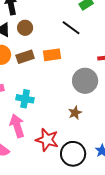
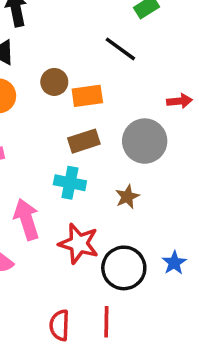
brown circle: (25, 28) -> (54, 82), moved
brown rectangle: (25, 57) -> (84, 141), moved
cyan cross: (25, 99) -> (70, 183), moved

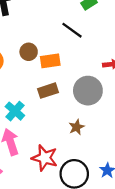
cyan cross: (70, 183) -> (15, 111), moved, turned 30

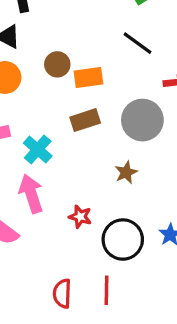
black line: (72, 30) -> (138, 43), moved
red star: (45, 158) -> (80, 217), size x0.6

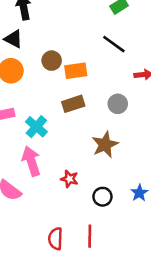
gray circle: (142, 120) -> (118, 104), size x0.6
brown star: (126, 172) -> (105, 145), size x1.5
black circle: (123, 240) -> (102, 197), size x0.6

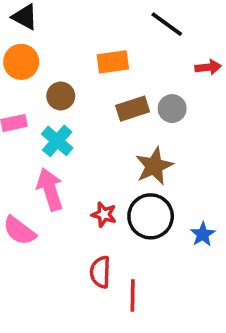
brown circle: (52, 61) -> (61, 96), moved
brown rectangle: (73, 104) -> (133, 109), moved
black circle: (102, 197) -> (151, 216), moved, size x1.6
red semicircle: (55, 239) -> (100, 272), moved

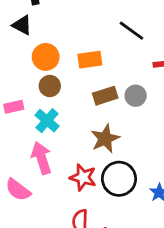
orange circle: (21, 62) -> (46, 57), moved
brown star: (154, 166) -> (105, 139), moved
red star: (104, 215) -> (83, 177), size x1.4

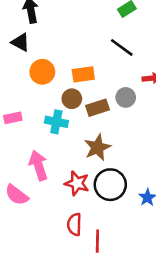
brown circle: (50, 86) -> (72, 99), moved
gray circle: (136, 96) -> (126, 97), moved
cyan cross: (47, 121) -> (56, 122), moved, turned -30

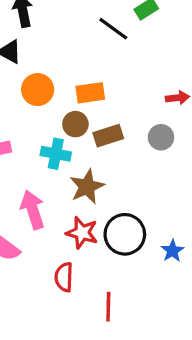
black line: (122, 47) -> (113, 29), moved
gray circle: (126, 97) -> (161, 137), moved
brown star: (97, 147) -> (87, 187), moved
red semicircle: (74, 224) -> (64, 277), moved

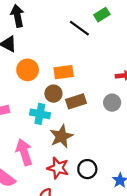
black circle: (125, 234) -> (87, 169), size x0.7

